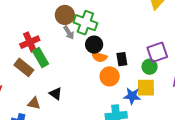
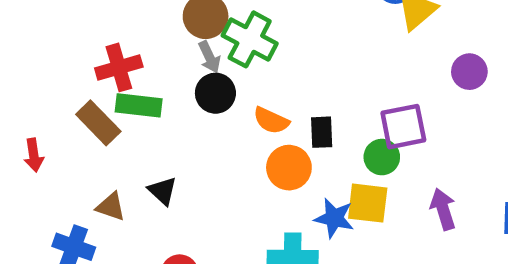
black circle: (94, 45) -> (215, 93), moved
green rectangle: (41, 58) -> (139, 105), turned -60

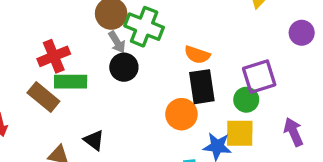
orange semicircle: (271, 121) -> (197, 55), moved
black rectangle: (322, 132) -> (202, 87), size x1.5

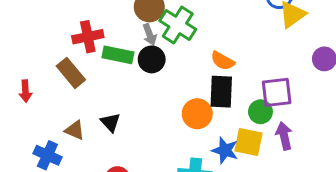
green rectangle: (71, 82) -> (118, 55), moved
purple arrow: (293, 132) -> (284, 136), moved

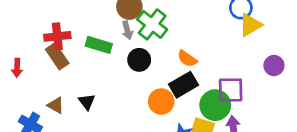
red cross: (88, 37) -> (57, 36), moved
black circle: (152, 59) -> (139, 60), moved
black rectangle: (221, 92) -> (184, 85), turned 52
green circle: (260, 112) -> (215, 105), size x1.5

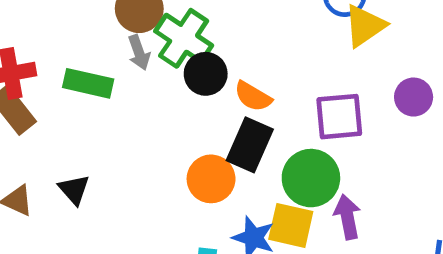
black circle: (139, 60) -> (206, 74), moved
black rectangle: (184, 85) -> (250, 145), turned -32
purple square: (231, 90) -> (339, 117), moved

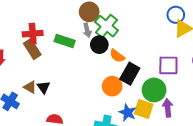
black circle: (206, 74) -> (99, 45), moved
orange semicircle: (253, 96) -> (117, 56), moved
black triangle: (74, 190) -> (44, 87), moved

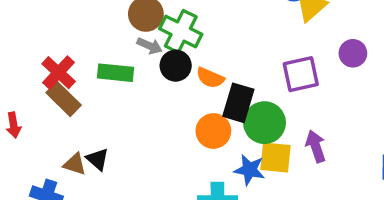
gray arrow: (87, 30) -> (150, 46), turned -40
red cross: (33, 34) -> (59, 73), turned -30
green circle: (154, 90) -> (264, 123), moved

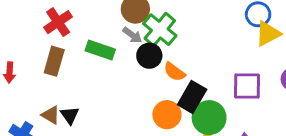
red cross: (59, 73) -> (58, 22), moved
brown rectangle: (64, 99) -> (54, 61), turned 48

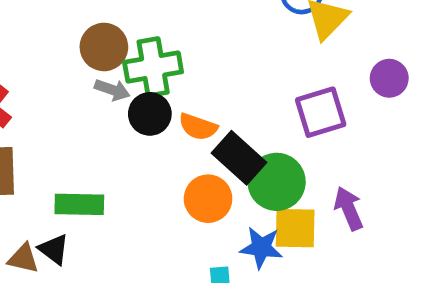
green cross: (160, 30) -> (153, 67), turned -32
green rectangle: (100, 50) -> (79, 204), moved
black rectangle: (192, 97) -> (239, 158), turned -60

